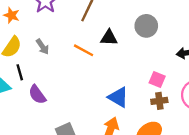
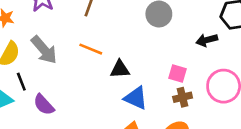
black triangle: (109, 38) -> (120, 69), moved
gray arrow: (43, 47) -> (44, 50), size x1.6

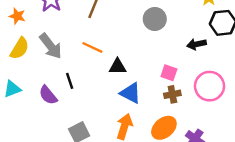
black line: (21, 82) -> (70, 81), moved

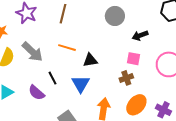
black arrow: (197, 44) -> (140, 35), moved
blue triangle: (131, 93) -> (81, 84), moved, turned 42
brown cross: (172, 94) -> (126, 78), moved

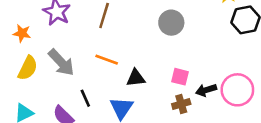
black arrow: (140, 35) -> (206, 90), moved
pink square: (133, 59) -> (180, 77), moved

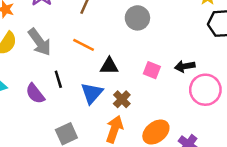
gray circle: (171, 23) -> (137, 18), moved
black arrow: (206, 90) -> (185, 66), moved
brown cross: (181, 104) -> (122, 99), moved, turned -36

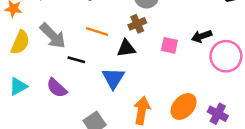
black line: (58, 79) -> (76, 60), moved, turned -48
brown cross: (122, 99) -> (137, 24), moved, turned 30

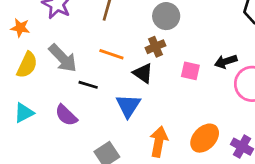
black triangle: (126, 48) -> (143, 73), turned 42

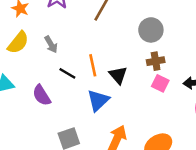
brown cross: (155, 47) -> (156, 61), moved
orange line: (111, 54) -> (93, 65), moved, turned 45
gray arrow: (63, 58) -> (51, 44), size x0.6

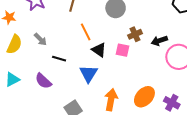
brown cross: (156, 61) -> (135, 34), moved
orange line: (93, 65) -> (86, 32), moved
pink square: (160, 83) -> (123, 50), moved

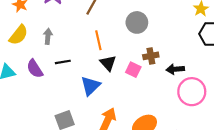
gray arrow: (40, 39) -> (48, 36), turned -144
black line: (59, 59) -> (63, 62), turned -40
purple semicircle: (43, 81) -> (35, 69), moved

